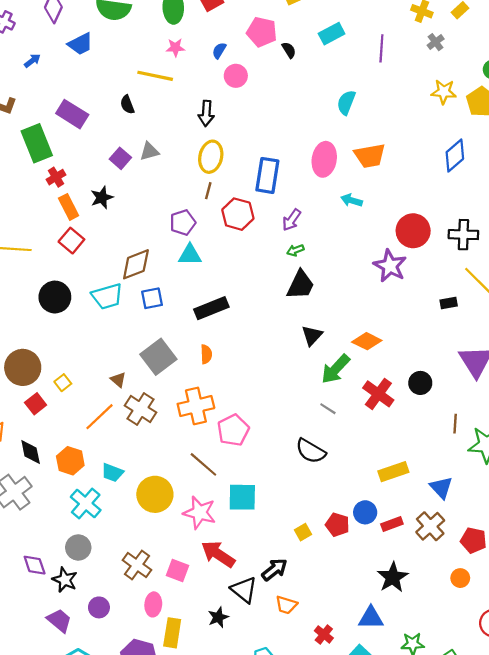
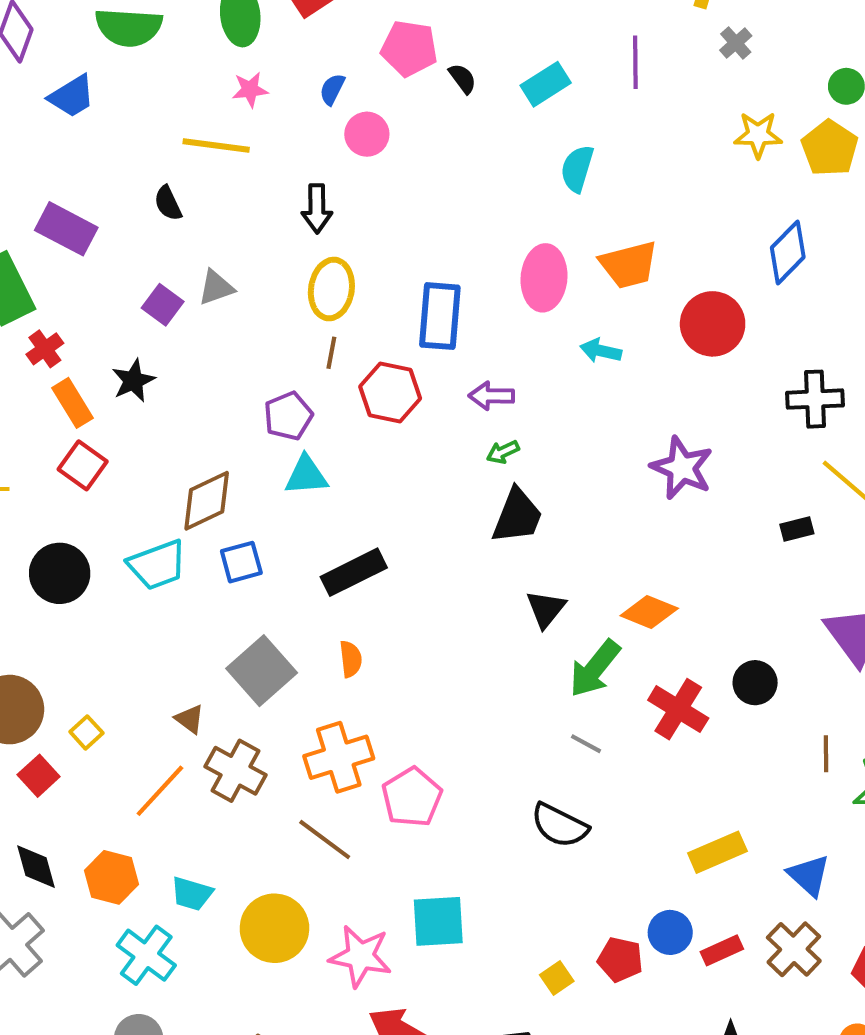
cyan rectangle: (332, 34) -> (546, 84), moved
purple arrow: (292, 220) -> (491, 396), turned 60
red circle: (413, 231) -> (713, 324), moved
brown line: (203, 464) -> (325, 839), moved

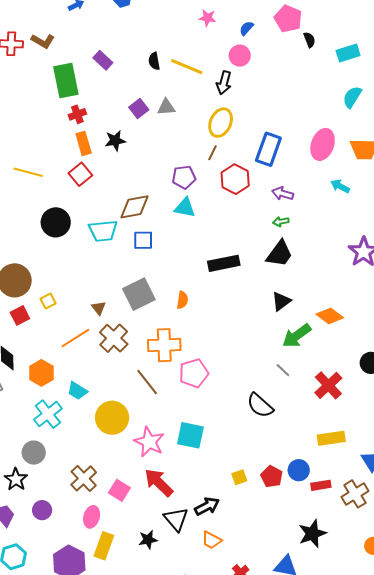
pink circle: (367, 134) -> (240, 56), moved
yellow line: (216, 146) -> (187, 67), moved
purple rectangle: (66, 229) -> (103, 60), size x0.7
black rectangle: (354, 572) -> (224, 263), moved
red cross: (678, 709) -> (328, 385), moved

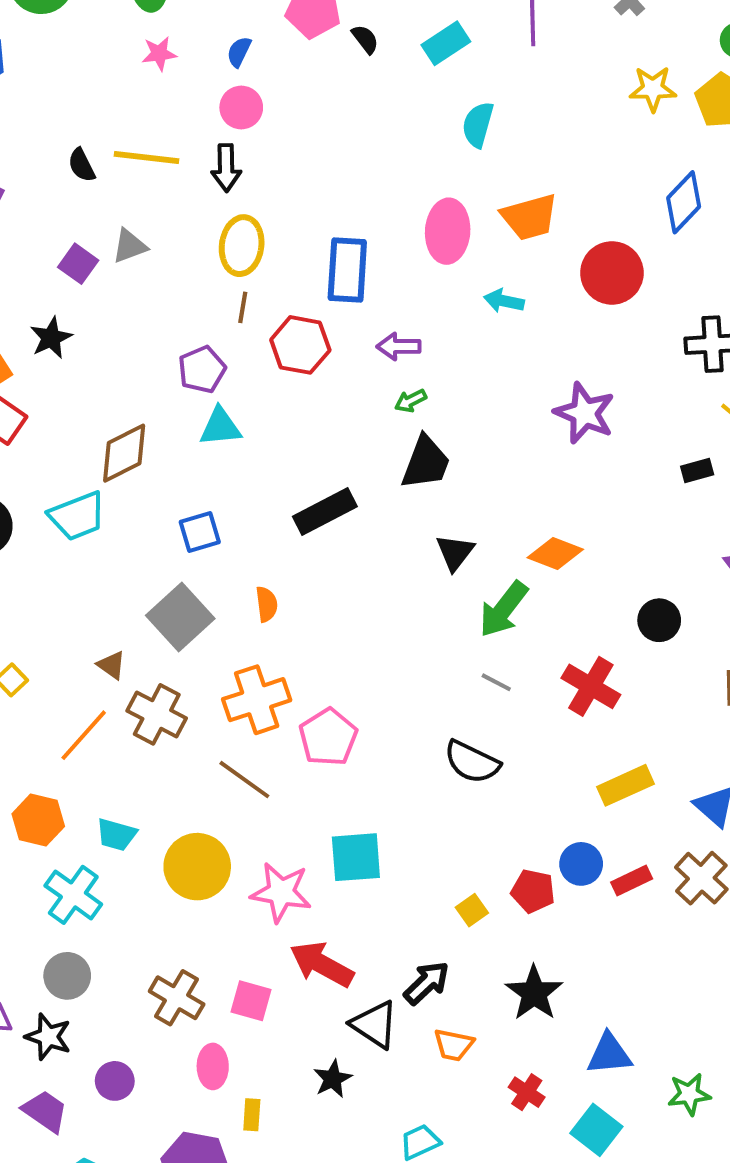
blue square: (143, 240) -> (200, 532), moved
black star: (312, 534) -> (534, 993), moved
yellow rectangle: (104, 546) -> (252, 1115), size x0.6

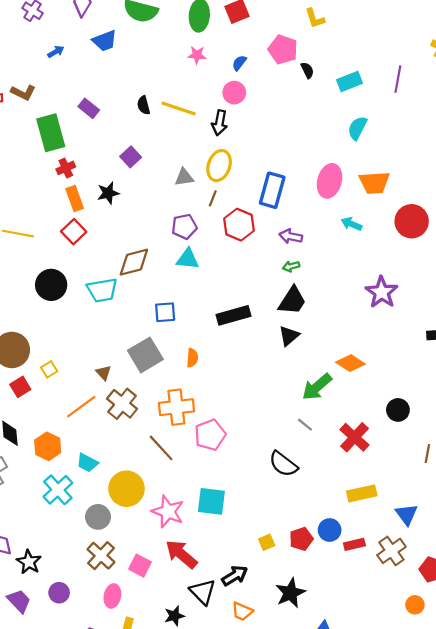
gray triangle: (130, 246) -> (184, 177), moved
black triangle: (455, 552) -> (289, 336), moved
red pentagon: (533, 891) -> (301, 539), turned 30
gray circle: (67, 976) -> (98, 517), moved

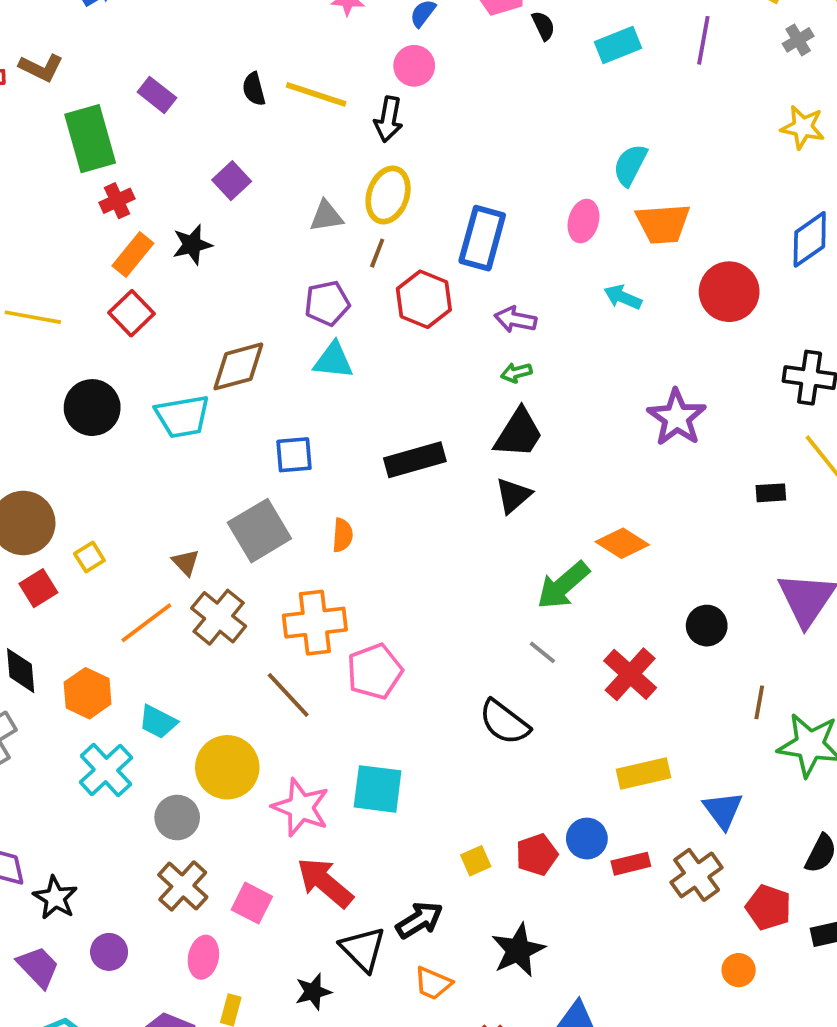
cyan semicircle: (357, 128) -> (630, 165), moved
pink ellipse: (330, 181) -> (584, 221), size x0.7
orange rectangle: (75, 199) -> (133, 255), turned 60

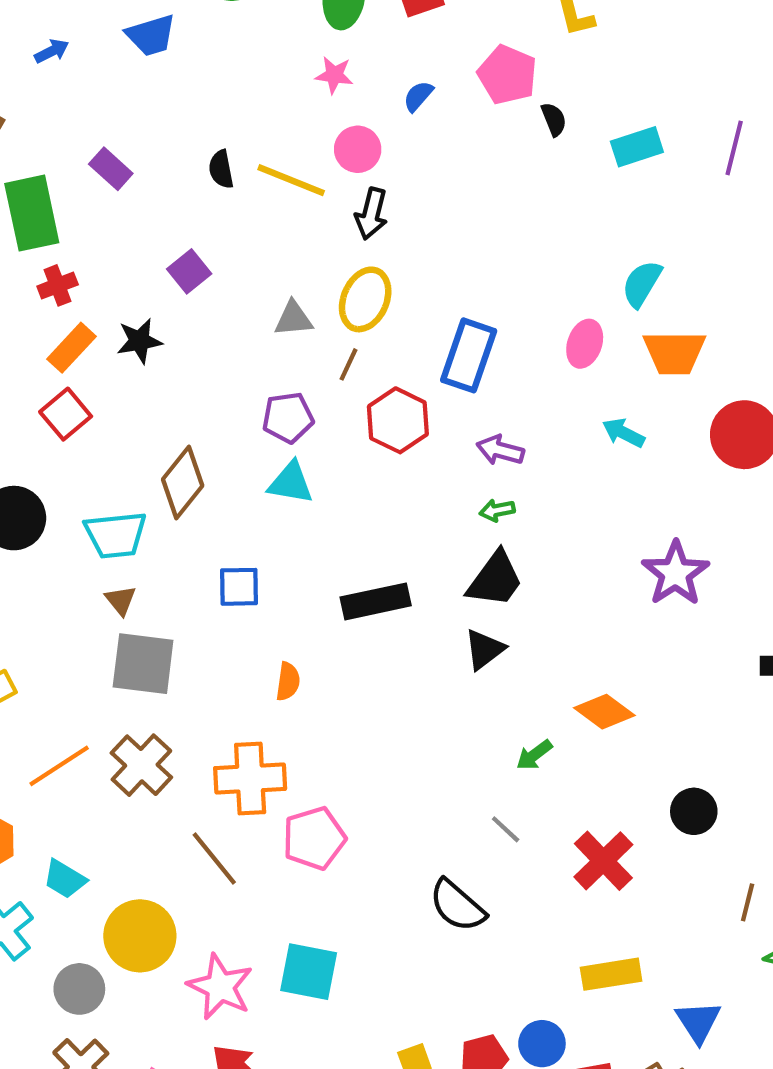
pink circle: (414, 66) -> (358, 149), moved
brown diamond: (238, 366) -> (183, 483), turned -40
gray square: (259, 531) -> (143, 664), moved, turned 34
brown triangle: (186, 562) -> (121, 600), moved
green arrow: (563, 585) -> (534, 755), size x0.6

